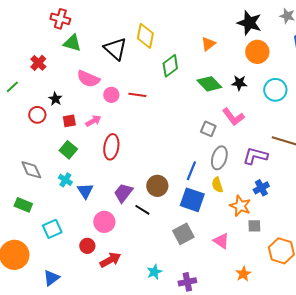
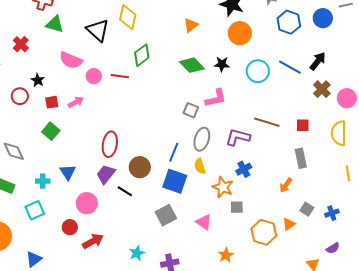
green diamond: (170, 66) -> (142, 55), moved
pink L-shape: (233, 117) -> (216, 98), turned -65
red ellipse: (111, 147) -> (110, 144), moved
cyan cross: (65, 180) -> (43, 181), moved, turned -32

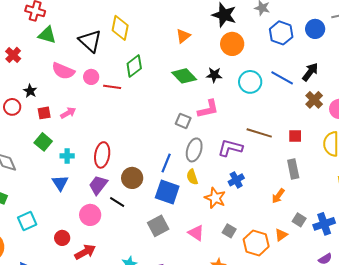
pink circle: (94, 76) -> (91, 77), moved
cyan cross: (43, 181) -> (67, 156), moved
pink circle: (87, 203) -> (90, 215), moved
gray square: (237, 207) -> (229, 231), moved, turned 32
blue cross: (332, 213) -> (324, 224), size x1.5

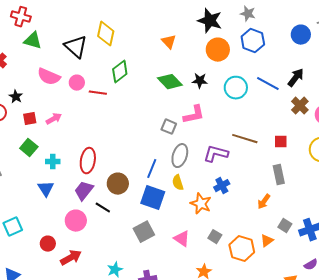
blue hexagon: (281, 33) -> (253, 41), moved
orange triangle: (183, 36) -> (169, 42), turned -35

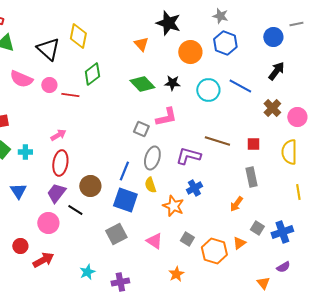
black star: (210, 21) -> (168, 23), moved
black arrow: (296, 78) -> (276, 71), moved
pink arrow: (54, 119) -> (58, 135), moved
cyan cross: (53, 162) -> (25, 152), moved

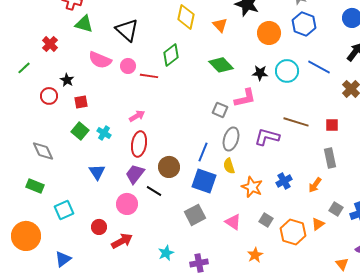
yellow diamond: (78, 36) -> (186, 17), moved
black star: (172, 83) -> (260, 73), moved
cyan cross: (25, 152) -> (104, 133), turned 32
blue cross: (194, 188) -> (284, 181), moved

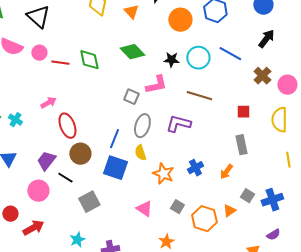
green diamond: (171, 55) -> (89, 60), moved, turned -65
brown line: (296, 122) -> (199, 96), moved
red ellipse: (139, 144) -> (67, 126), moved, turned -30
gray square: (195, 215) -> (89, 202), moved

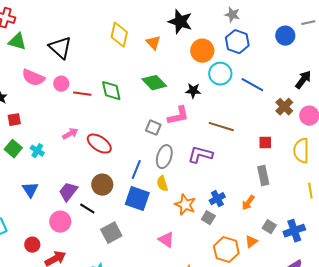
black arrow: (266, 39) -> (303, 80), moved
cyan circle: (198, 58) -> (220, 74), moved
red ellipse: (67, 126) -> (99, 144), moved, turned -35
gray square: (177, 207) -> (208, 218), moved

